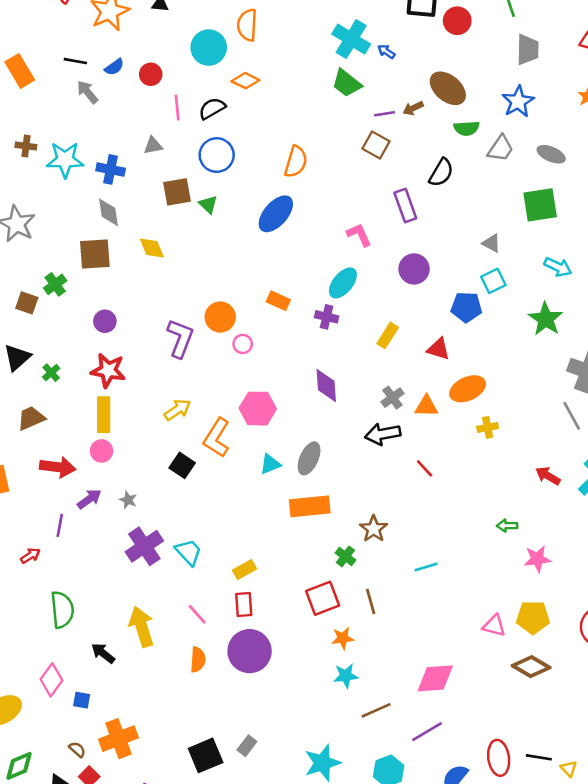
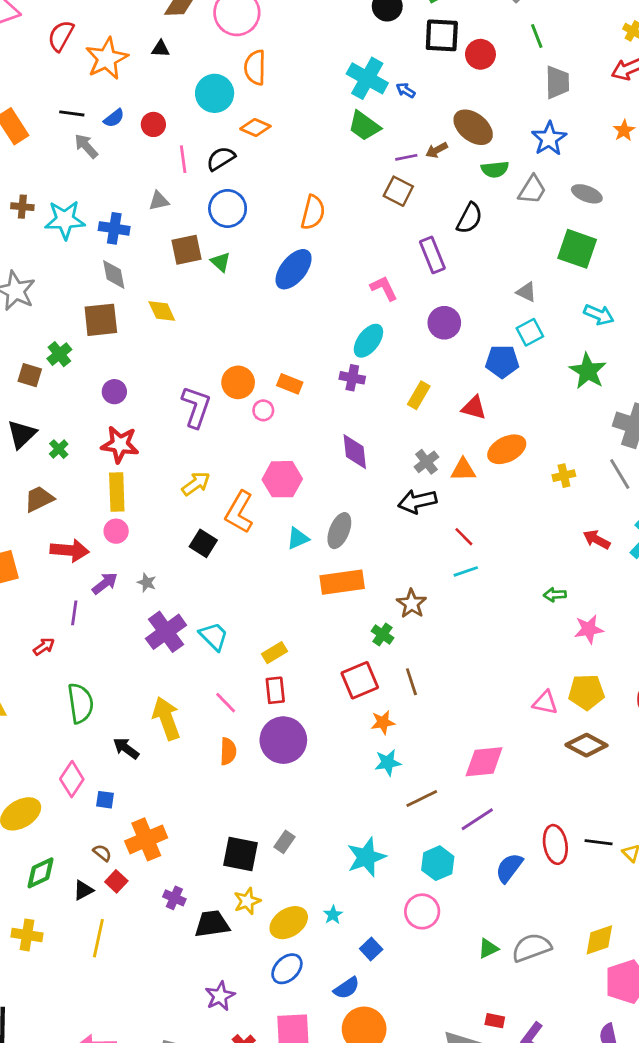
green square: (540, 205) -> (577, 249), turned 30
orange rectangle: (278, 301) -> (290, 384), moved
yellow cross: (488, 427) -> (564, 476), moved
cyan line: (426, 567) -> (466, 571), moved
black square: (206, 755) -> (240, 854), turned 36

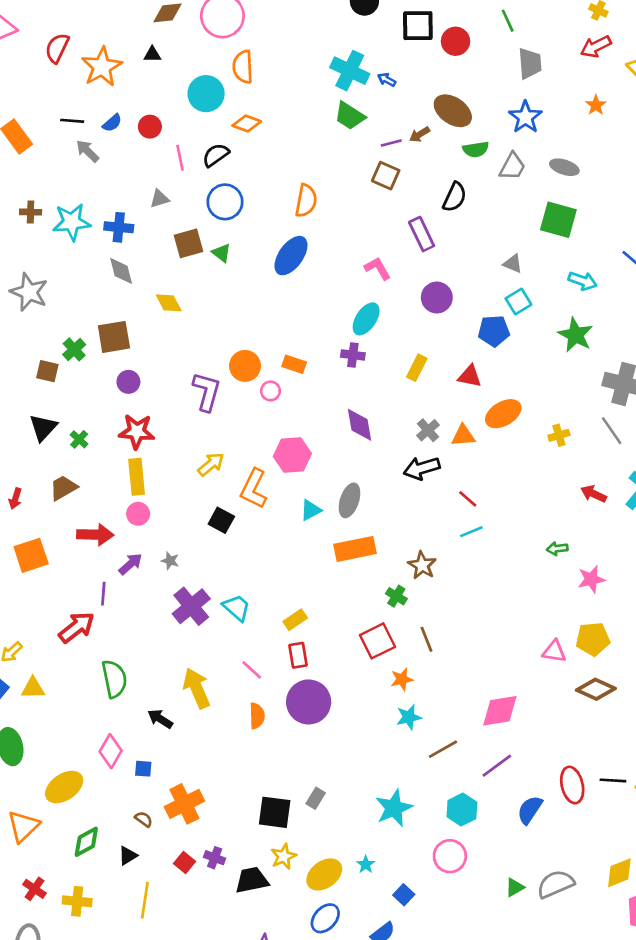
brown square: (101, 320) -> (114, 337), moved
red arrow: (44, 647) -> (77, 627), size x1.8
red square: (116, 881) -> (185, 862), moved

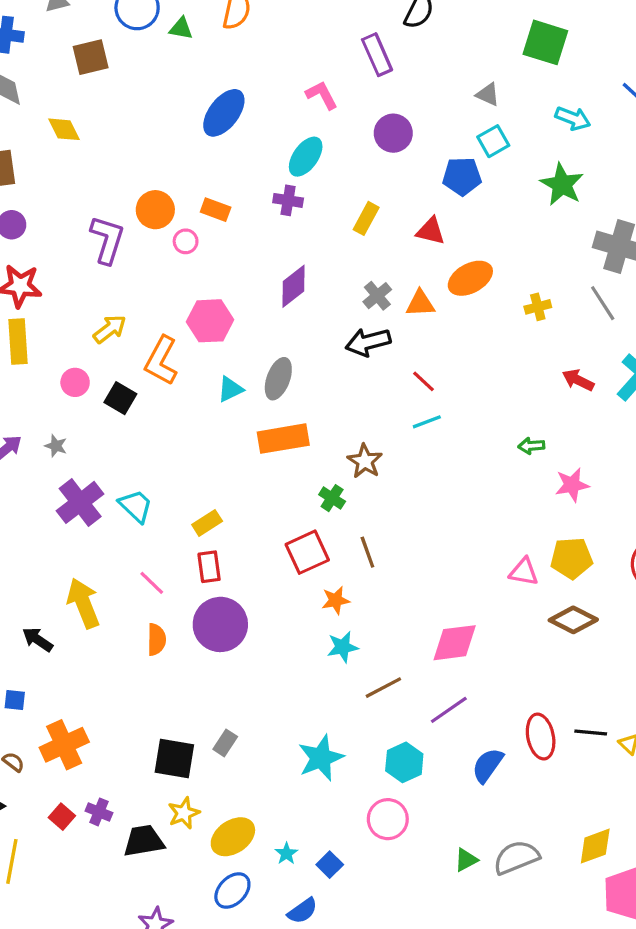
green triangle: (221, 253) -> (181, 28), moved, turned -30
blue ellipse: (291, 256) -> (224, 113), moved
purple diamond: (359, 425) -> (293, 286), turned 60
pink circle: (138, 514) -> (75, 382), moved
cyan star: (366, 864) -> (286, 854), moved

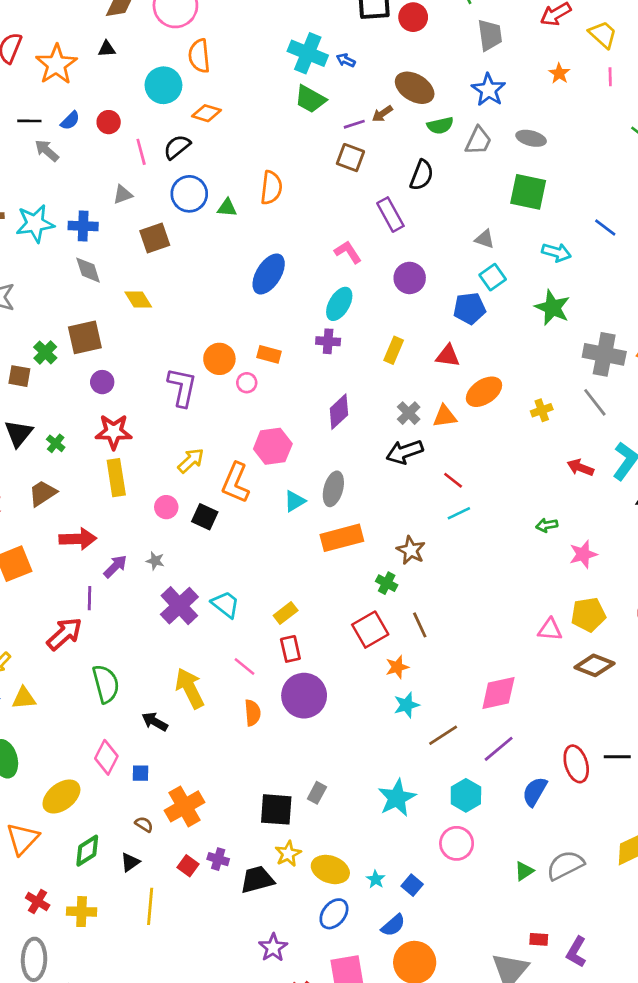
yellow ellipse: (233, 837) -> (330, 869), turned 60

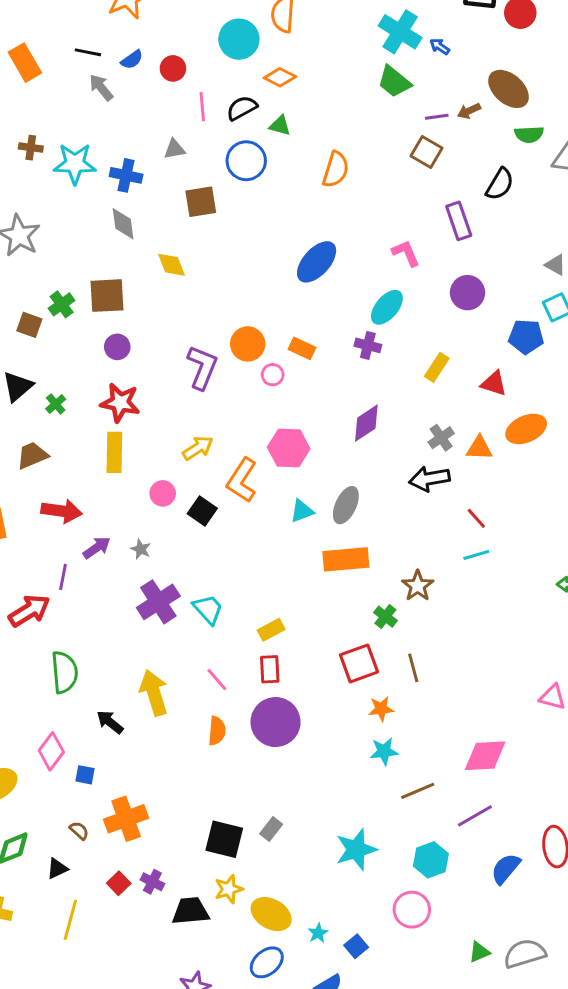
green triangle: (227, 208) -> (280, 126), moved

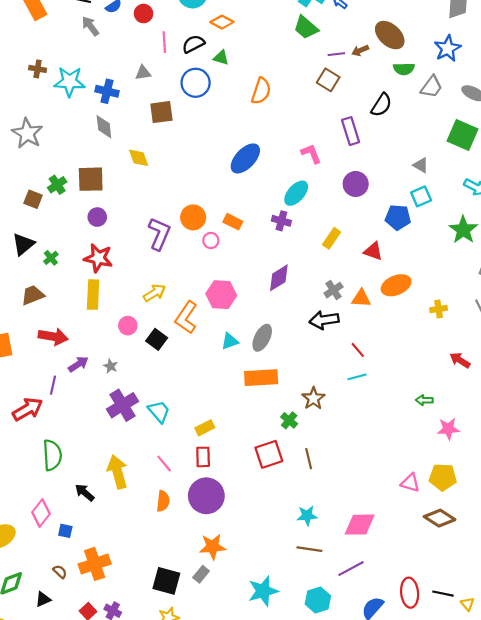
orange star: (381, 709) -> (213, 547), moved, size x1.4
cyan star: (384, 751) -> (307, 516), moved
brown line: (418, 791) -> (309, 549), turned 30

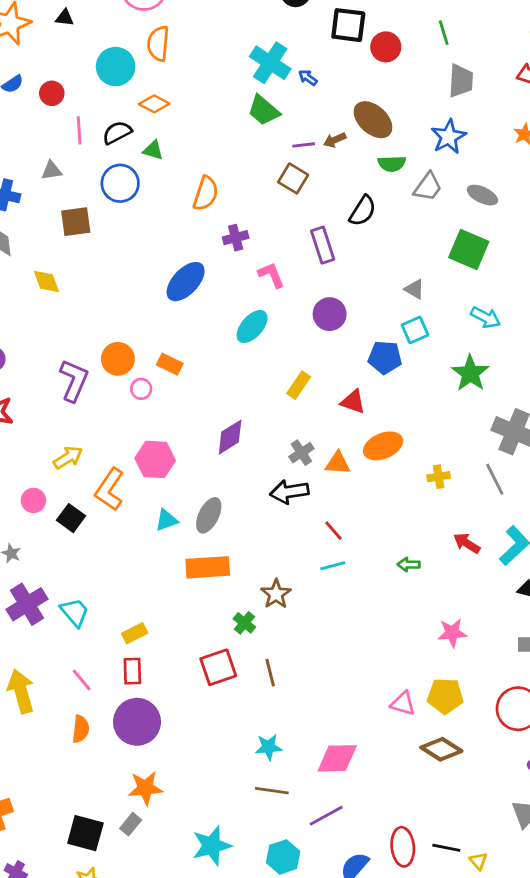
purple cross: (281, 221) -> (236, 238), moved, turned -30
green arrow: (424, 400) -> (409, 564), moved

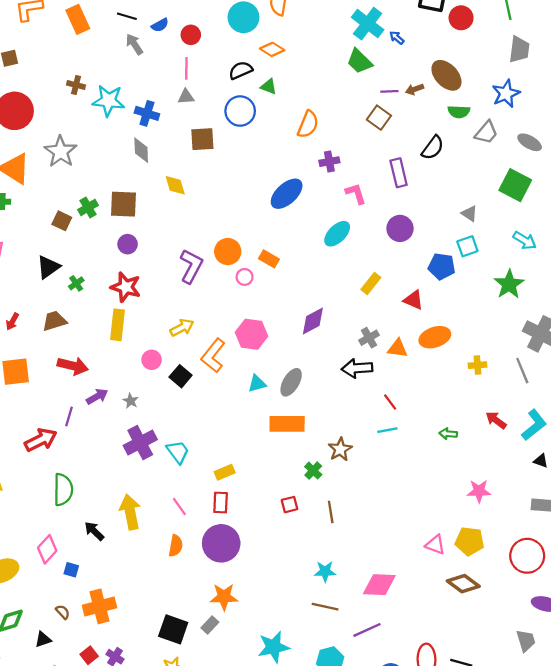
pink line: (79, 130) -> (186, 68), moved
red square: (218, 667) -> (290, 505), size x0.6

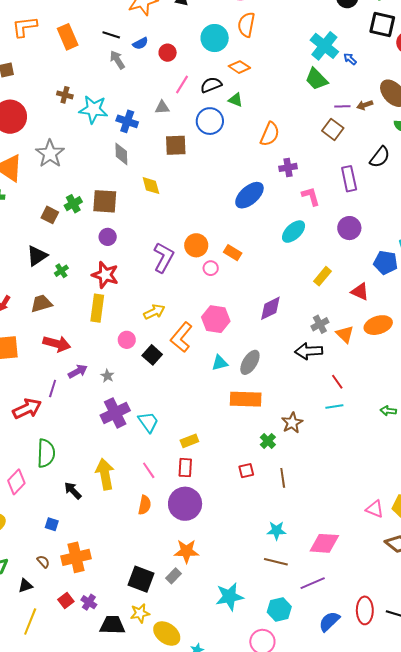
pink line: (186, 68) -> (182, 85), moved, turned 30
orange triangle: (398, 348) -> (345, 334), turned 36
pink diamond: (47, 549) -> (16, 482), moved

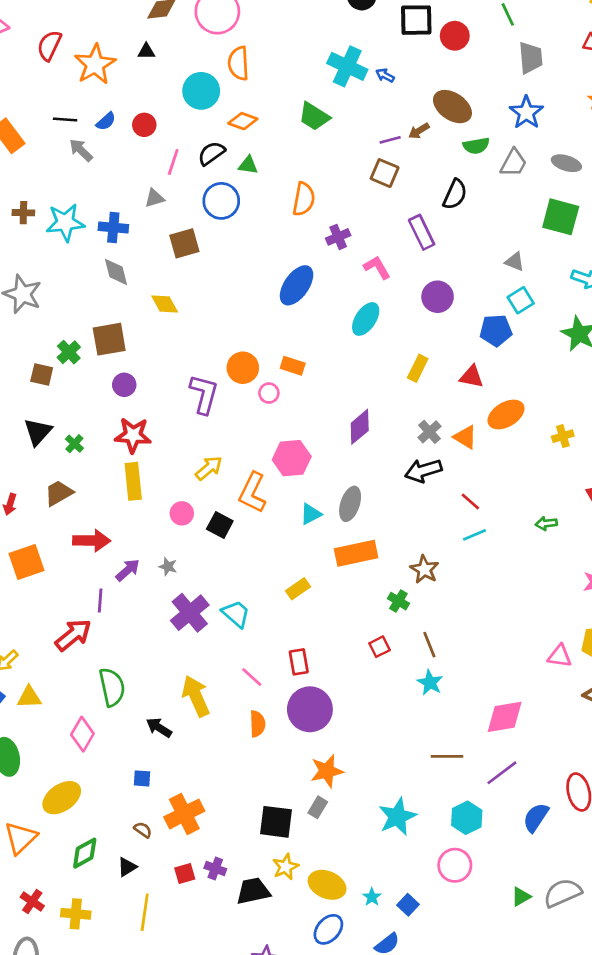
green trapezoid: (316, 79) -> (314, 116), moved
yellow rectangle: (189, 441) -> (298, 589), moved
cyan star: (277, 531) -> (430, 683), moved, turned -30
red square: (66, 601) -> (185, 874), turned 35

